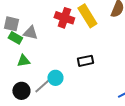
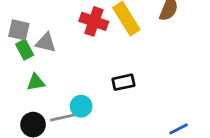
green rectangle: (15, 38) -> (25, 50), turned 32
gray line: (42, 86) -> (63, 118), turned 30

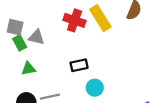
black rectangle: (123, 82) -> (79, 65), moved
cyan circle: (81, 106) -> (95, 88), moved

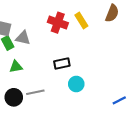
yellow rectangle: (100, 18) -> (81, 20), size x0.7

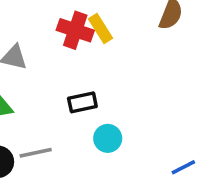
yellow rectangle: (81, 20) -> (100, 28), moved

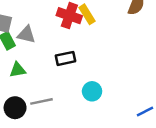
black rectangle: (82, 102) -> (66, 58), moved

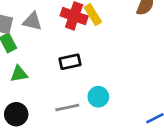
gray triangle: (26, 35) -> (32, 21), moved
gray line: (42, 101) -> (67, 107), moved

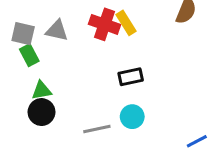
black rectangle: (70, 62) -> (131, 77), moved
black circle: (16, 114) -> (42, 112), moved

